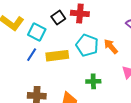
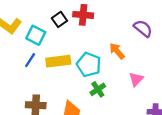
cyan pentagon: (87, 45) -> (89, 65), moved
green cross: (93, 81) -> (98, 89), turned -32

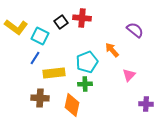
yellow rectangle: (58, 61) -> (54, 73), moved
cyan pentagon: (89, 65) -> (87, 62), turned 30
green cross: (98, 89) -> (85, 84), moved, turned 32

